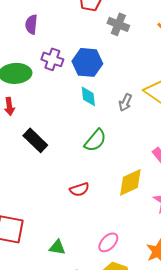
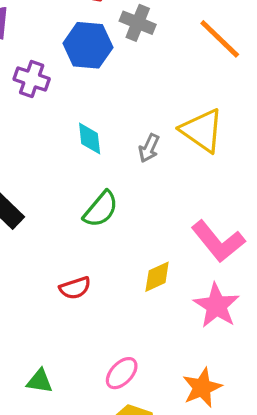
blue hexagon: (87, 62) -> (88, 45), moved
yellow diamond: (130, 182) -> (157, 277), size x0.7

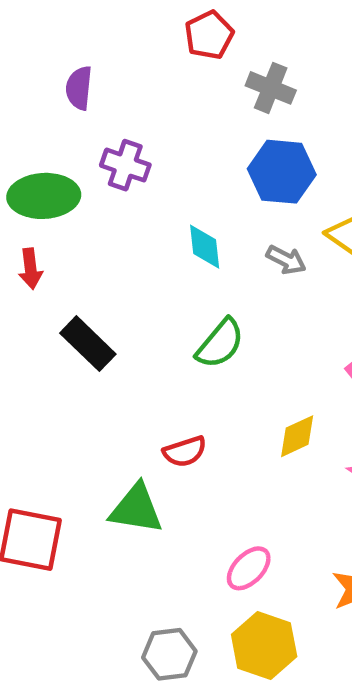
blue hexagon: (88, 45) -> (282, 172), moved
gray arrow: (149, 148) -> (286, 260), turned -88
green triangle: (40, 381) -> (136, 509), moved, size x1.5

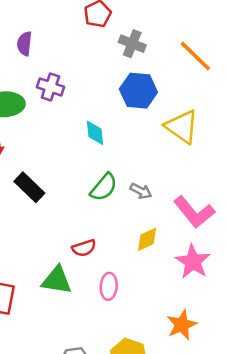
gray arrow: (286, 260) -> (141, 191), moved
pink ellipse: (249, 568) -> (109, 286), moved, turned -40

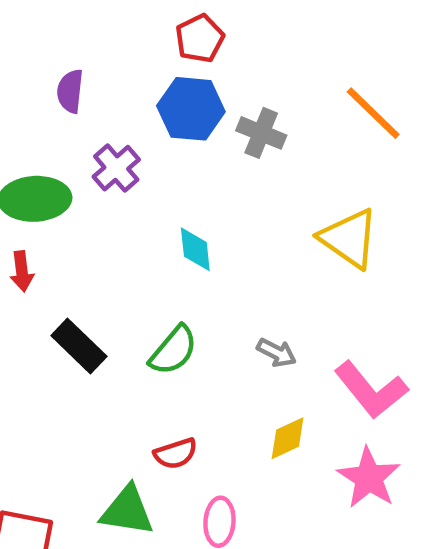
gray cross: (132, 44) -> (261, 133), moved
purple cross: (50, 87) -> (116, 168), turned 30
blue hexagon: (138, 91) -> (191, 109), moved
green semicircle: (104, 187) -> (173, 350), moved

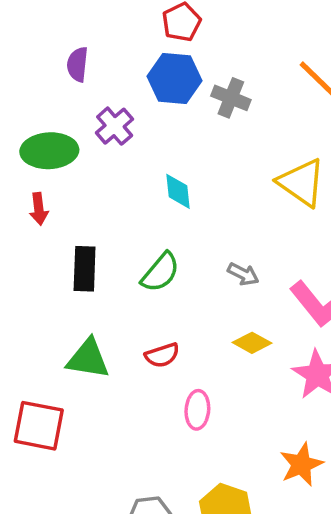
black rectangle: (79, 346) -> (85, 269), turned 48
yellow diamond: (288, 438) -> (252, 343), turned 54
green triangle: (127, 511) -> (88, 359), moved

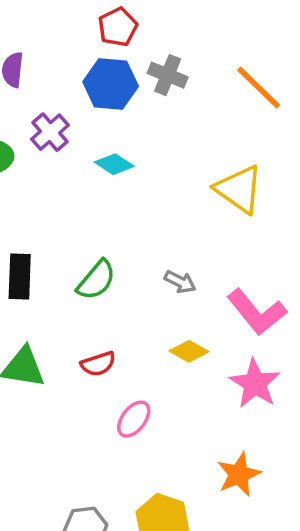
gray cross: (231, 98) -> (168, 75), moved
cyan diamond: (178, 191) -> (114, 164), moved, turned -51
pink ellipse: (197, 410) -> (134, 419), turned 33

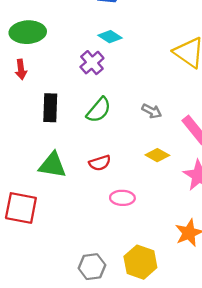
purple cross: (50, 132) -> (92, 63), moved
pink ellipse: (134, 419) -> (122, 198), turned 55

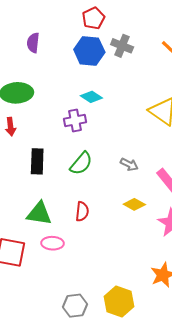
purple cross: (92, 63) -> (75, 120), turned 30
red semicircle: (100, 163) -> (82, 211), turned -66
pink ellipse: (122, 198) -> (52, 243), moved

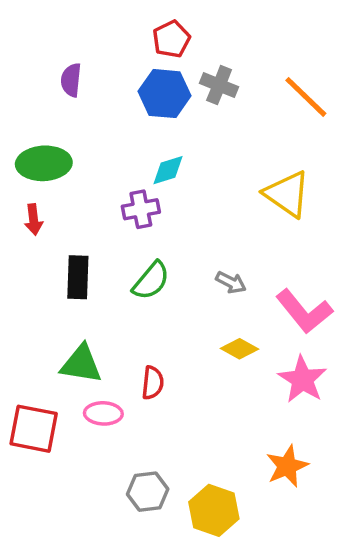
cyan diamond: (91, 97) -> (168, 170), turned -50
red semicircle: (82, 211) -> (153, 383), moved
gray hexagon: (75, 306) -> (148, 492), moved

